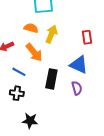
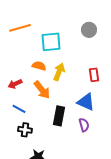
blue line: (19, 72) -> (19, 109), moved

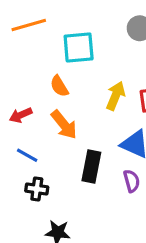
orange semicircle: (39, 66) -> (59, 86), turned -136
yellow arrow: (59, 72) -> (116, 96), moved

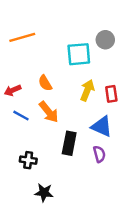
cyan square: (79, 48) -> (79, 54), moved
red arrow: (21, 115) -> (13, 90), moved
blue line: (27, 155) -> (21, 116), moved

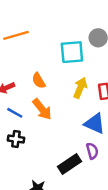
black rectangle: (69, 143) -> (70, 164), moved, turned 45
black cross: (28, 160) -> (16, 139), moved

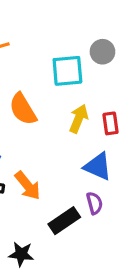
orange semicircle: (39, 81) -> (23, 109), size x1.5
orange arrow: (42, 109) -> (28, 186), moved

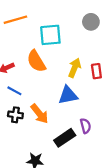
cyan square: (67, 71) -> (50, 35), moved
blue triangle: (98, 166) -> (68, 95), moved, turned -35

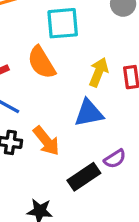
purple semicircle: (85, 126) -> (115, 159), turned 72

